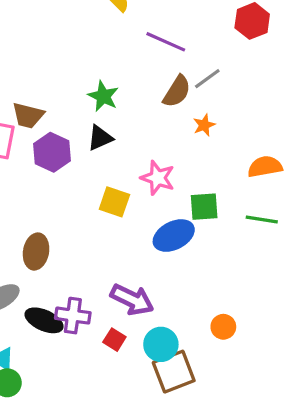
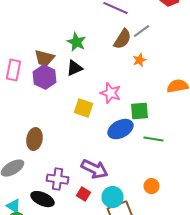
brown trapezoid: (28, 115) -> (44, 58), moved
green line: (262, 219) -> (154, 139), moved
black ellipse: (44, 320) -> (42, 199), moved

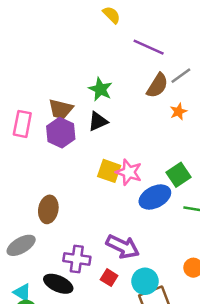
pink star: (110, 93) -> (129, 172), moved
green square: (140, 111) -> (178, 175), turned -30

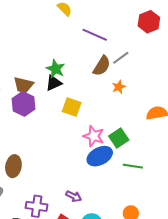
black triangle: (98, 121) -> (54, 83), moved
yellow square: (109, 171) -> (72, 107), moved
pink star: (129, 172) -> (94, 136), moved
purple arrow: (123, 247) -> (74, 196), size x0.6

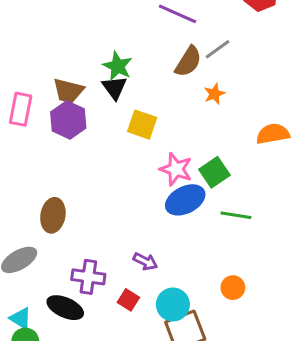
black triangle: (54, 83) -> (114, 88), turned -42

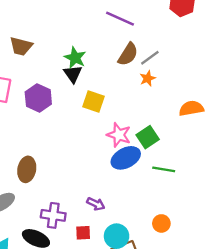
gray line: (217, 49) -> (150, 58), moved
brown trapezoid: (68, 91) -> (21, 46), moved
red square: (128, 300) -> (83, 233), turned -35

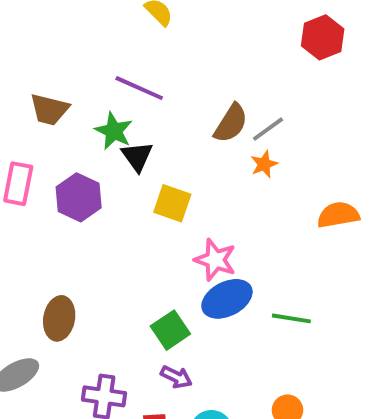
purple line: (120, 19) -> (139, 88), moved
green star: (75, 58) -> (114, 131), moved
green square: (148, 137) -> (170, 330), moved

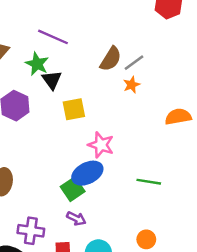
yellow square: (172, 203) -> (74, 109), turned -30
blue ellipse: (227, 299) -> (87, 173), moved

